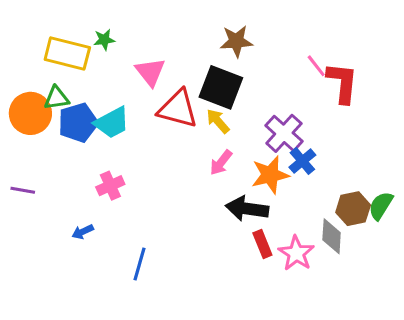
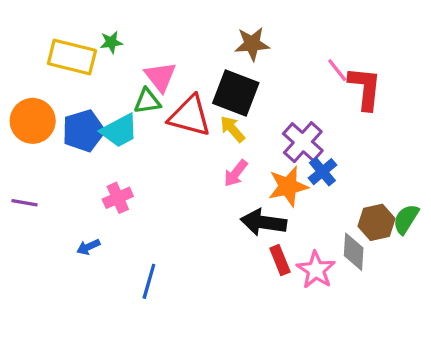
green triangle: (57, 98) -> (147, 101), moved

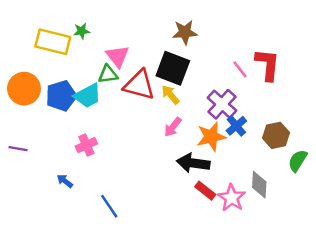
pink line: (337, 70) -> (240, 69), moved
brown hexagon: (376, 222) -> (276, 135), moved
blue arrow: (88, 247) -> (65, 181), turned 63
red rectangle: (280, 260) -> (205, 191), turned -30
blue line: (149, 281) -> (109, 206), turned -50

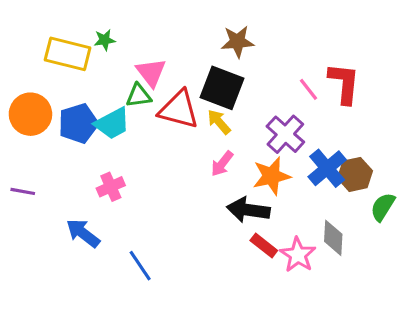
blue cross: (236, 126) -> (327, 168), moved, size x1.4
blue arrow: (65, 181) -> (83, 233), size x1.6

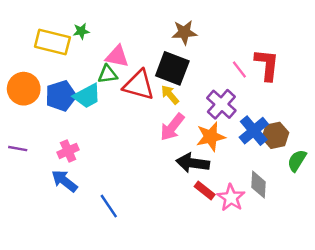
pink triangle: (151, 72) -> (117, 56), turned -40
pink arrow: (222, 164) -> (172, 127), size x1.4
pink cross: (111, 187) -> (68, 151), moved

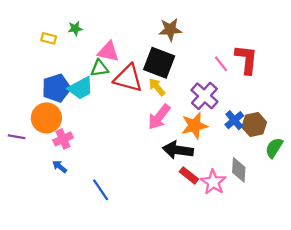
yellow rectangle: (52, 42) -> (49, 38), size x0.5
orange circle: (24, 89) -> (46, 118), moved
blue cross: (254, 131) -> (234, 120), size x0.7
blue arrow: (64, 181) -> (60, 167), size x0.6

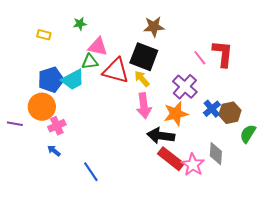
green star: (75, 28) -> (80, 24), moved
pink arrow: (159, 117) -> (144, 106), turned -45
red rectangle: (189, 175) -> (171, 159), size x1.5

